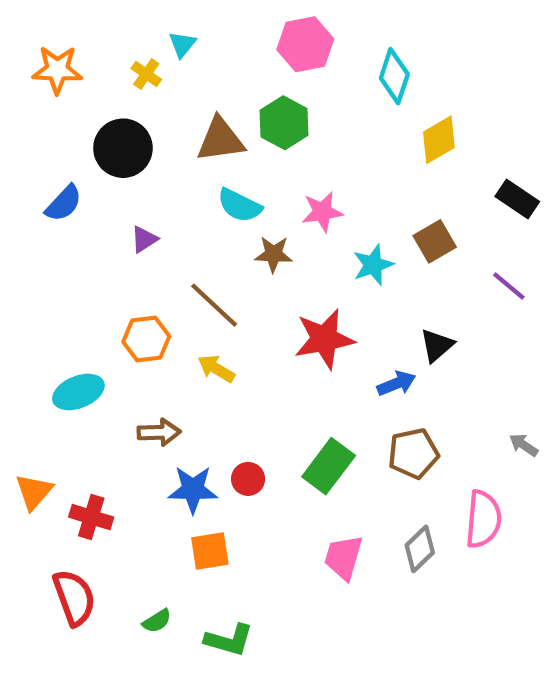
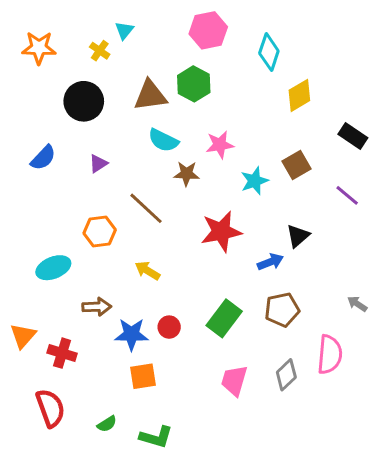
blue semicircle: (64, 203) -> (43, 158), moved
yellow arrow: (216, 369) -> (147, 271), moved
brown arrow: (159, 432) -> (97, 307), moved

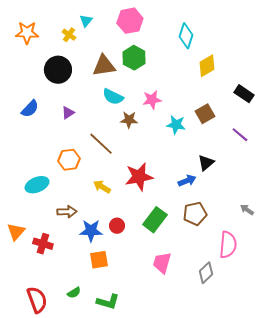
pink hexagon: (208, 30) -> (130, 21), moved
cyan star: (254, 181) -> (176, 125), turned 30
red star: (221, 232) -> (139, 177), moved
gray diamond: (286, 375) -> (206, 273), moved
red semicircle: (50, 408) -> (37, 300), moved

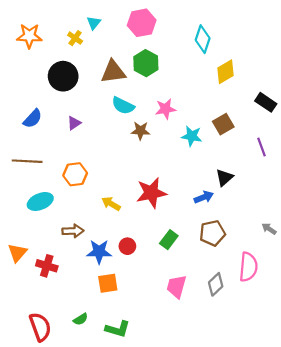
purple line: (240, 135) -> (261, 147), turned 30
brown line: (101, 144) -> (27, 161), moved, turned -40
green rectangle: (155, 220) -> (169, 240), size x0.7
gray diamond: (206, 273) -> (216, 284), moved

